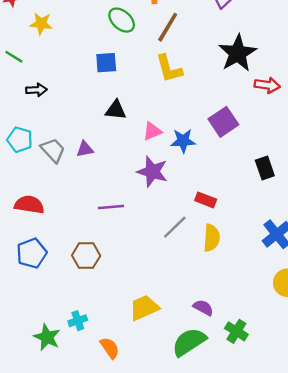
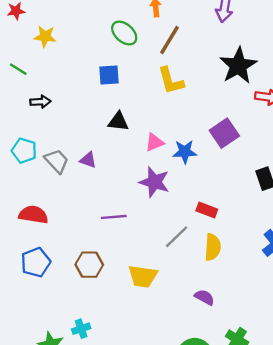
purple triangle: (85, 149) -> (88, 160), turned 30
yellow trapezoid: (144, 308) -> (143, 276), moved, turned -148
purple semicircle: (203, 308) -> (205, 297), moved

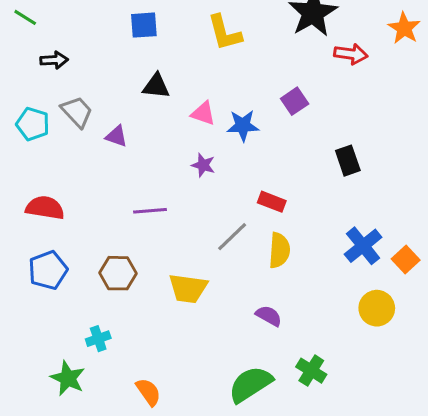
purple square: (224, 133) -> (295, 101), size x0.7
pink triangle: (154, 142) -> (203, 113), turned 42
gray trapezoid: (57, 161) -> (77, 112), moved
purple star: (154, 182) -> (203, 165), size x0.6
cyan cross: (81, 329) -> (98, 339), moved

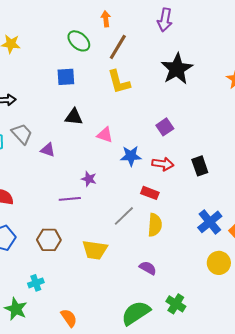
red arrow: (351, 54) -> (163, 164), moved
blue star: (243, 126) -> (131, 156), moved
purple star: (203, 165) -> (89, 179), moved

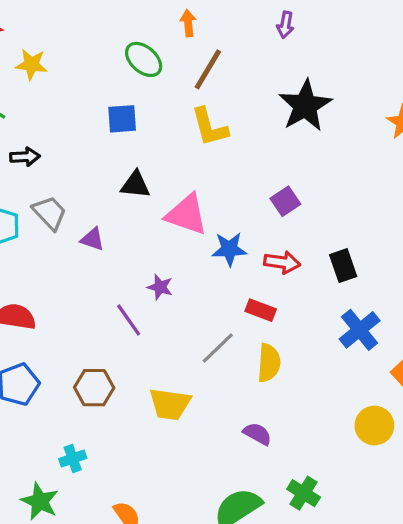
purple arrow: (165, 20) -> (285, 25), size x0.7
pink triangle: (105, 135) -> (186, 214), size x1.6
purple line: (70, 199) -> (129, 320), turned 60
blue cross: (210, 222) -> (360, 330), moved

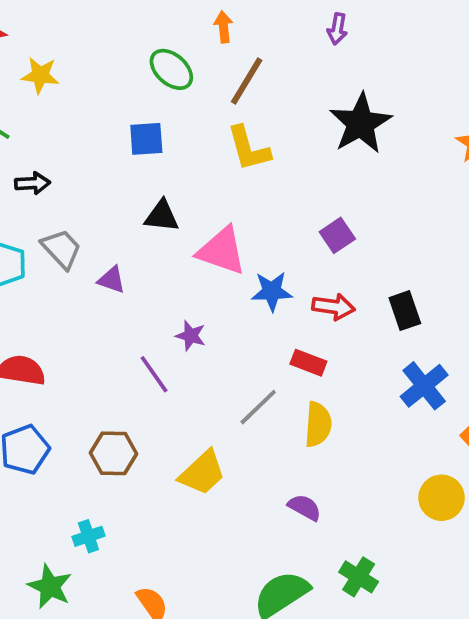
yellow trapezoid: (170, 404) -> (202, 473), turned -51

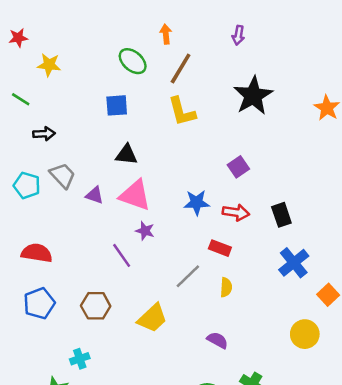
pink triangle: (222, 251) -> (135, 195), moved
yellow semicircle: (318, 424) -> (226, 287), size x0.7

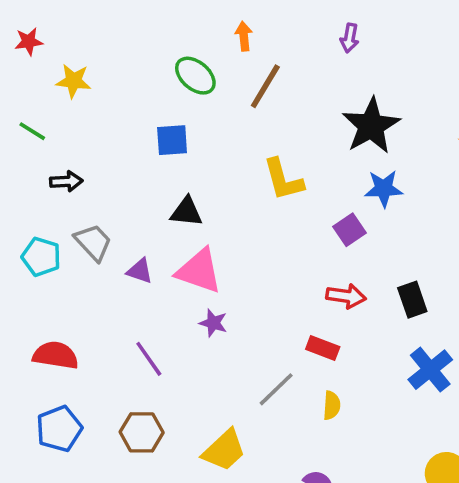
yellow L-shape: (182, 112) -> (283, 180), moved
blue star: (197, 203) -> (384, 189), moved
purple line: (122, 255) -> (149, 359), moved

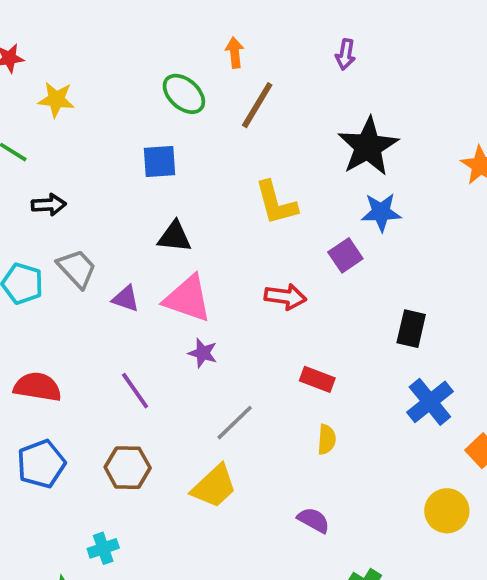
red arrow: (346, 296) -> (285, 297), moved
black rectangle: (412, 300) -> (411, 329), turned 32
gray line: (276, 389) -> (235, 423), moved

